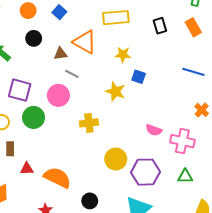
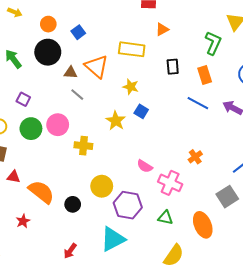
black circle: (34, 38) -> (48, 52), size x1.6
blue line: (193, 72) -> (198, 103), moved
purple square: (20, 90) -> (23, 99), size x0.6
pink circle: (58, 95) -> (58, 125), moved
black circle: (90, 201) -> (73, 204), moved

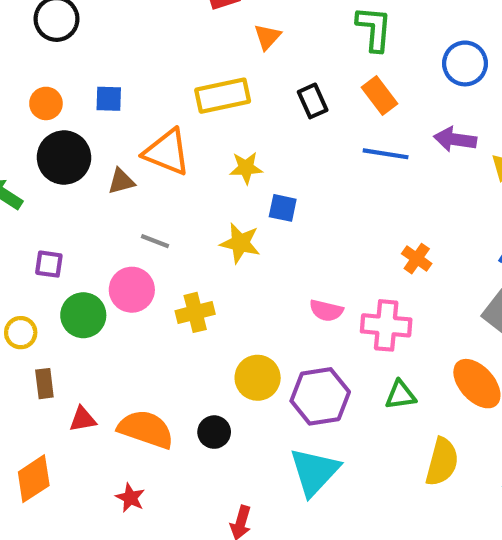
blue square: (78, 32) -> (109, 99), turned -32
gray line: (77, 95) -> (155, 241), moved

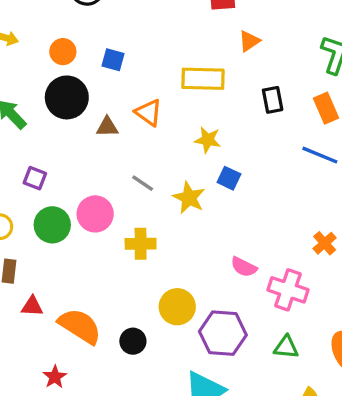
orange triangle: (167, 152) -> (149, 113), size x0.7
gray line: (155, 241) -> (143, 183), moved

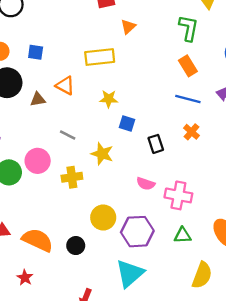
black rectangle: (273, 100) -> (156, 144), moved
yellow star: (189, 198) -> (102, 154), moved
orange cross: (325, 243) -> (191, 132), moved

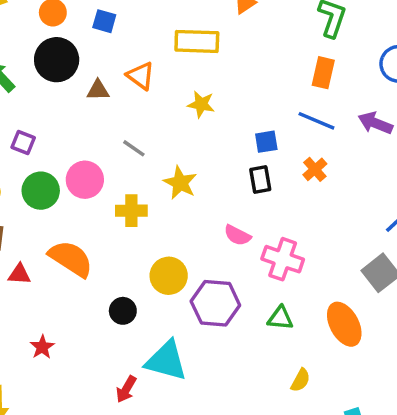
orange rectangle: (188, 66) -> (323, 73), turned 36
blue square: (127, 124) -> (266, 142), moved, turned -35
orange semicircle: (37, 240) -> (71, 259), moved
cyan triangle: (130, 273) -> (166, 361), moved, turned 48
yellow semicircle: (202, 275) -> (300, 380), size x0.6

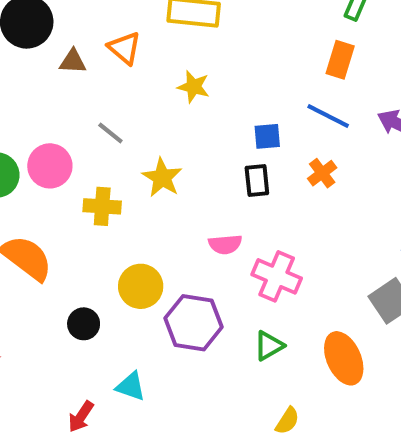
pink semicircle: (237, 235) -> (225, 244), turned -36
green triangle: (280, 318) -> (269, 346), turned -40
cyan triangle: (166, 361) -> (131, 386), size x0.6

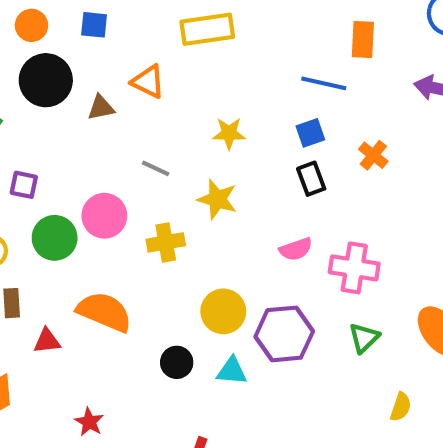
yellow star: (194, 87) -> (229, 133), moved
blue line: (328, 116) -> (324, 83), moved
cyan triangle: (131, 386) -> (232, 371), moved

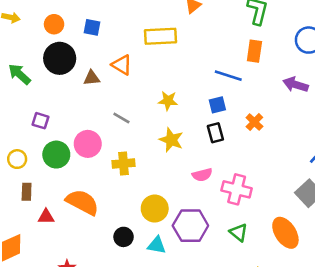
yellow star: (217, 199) -> (171, 140), moved
green triangle: (364, 338) -> (239, 232), turned -42

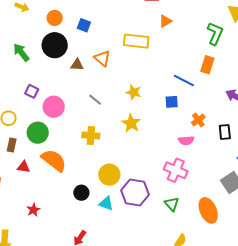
black rectangle: (215, 133) -> (225, 132), moved
pink circle: (88, 144) -> (54, 107), moved
green circle: (56, 155) -> (38, 133), moved
pink semicircle: (202, 175) -> (186, 140), moved

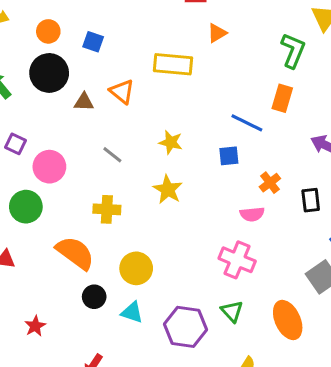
orange semicircle: (54, 160) -> (75, 253), moved
purple hexagon: (135, 193) -> (185, 327), moved
red star: (33, 210) -> (35, 326), moved

